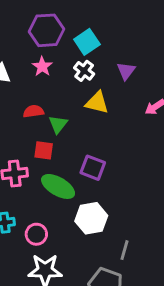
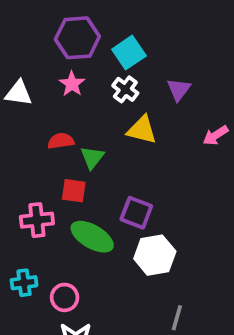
white hexagon: (91, 218) -> (155, 255), moved

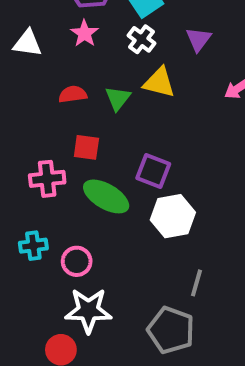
green triangle: (92, 158) -> (118, 98), moved

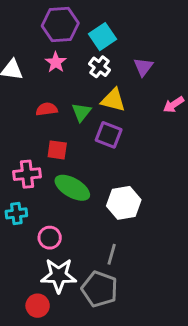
purple square: (153, 171) -> (109, 135), moved
cyan cross: (33, 246) -> (16, 213), moved
gray line: (196, 283) -> (112, 254), moved
gray pentagon: (171, 330) -> (100, 289), moved

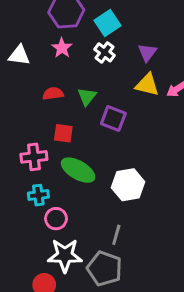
yellow triangle: (113, 100) -> (147, 85), moved
cyan cross: (16, 213) -> (38, 195), moved

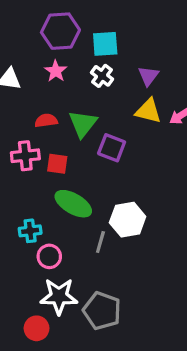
cyan square: (107, 23) -> (105, 44), turned 30
green triangle: (87, 97) -> (83, 124), size x1.4
pink cross: (34, 157) -> (25, 156), moved
gray line: (116, 235) -> (100, 242), moved

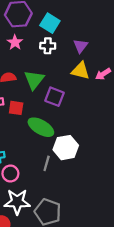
cyan square: (105, 44) -> (50, 23), turned 36
white cross: (102, 76) -> (48, 46), turned -35
green ellipse: (73, 204) -> (41, 127), moved

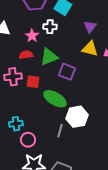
pink star: (15, 42) -> (32, 36), moved
white cross: (48, 46) -> (50, 27), moved
green triangle: (34, 80) -> (49, 57), turned 30

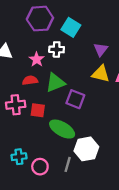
pink circle: (28, 140) -> (40, 167), moved

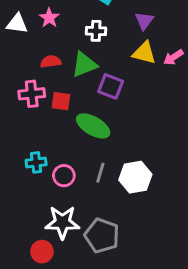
white cross: (57, 49) -> (96, 31), moved
pink star: (37, 59) -> (49, 18), moved
white hexagon: (86, 149) -> (135, 177), moved

